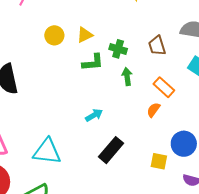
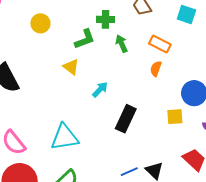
yellow triangle: (85, 35) -> (71, 67), moved, turned -42

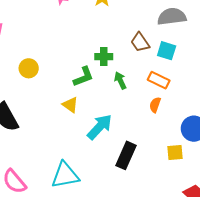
cyan square: (186, 14) -> (167, 51), moved
yellow circle: (40, 23) -> (29, 68), moved
cyan arrow: (100, 90) -> (100, 127), size x1.6

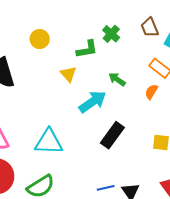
green cross: (104, 57) -> (111, 34), turned 30
yellow circle: (29, 68) -> (40, 39), moved
green arrow: (120, 81) -> (117, 79), moved, turned -42

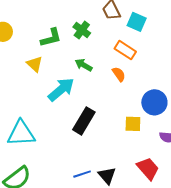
green cross: (111, 34) -> (82, 30), moved
orange semicircle: (151, 92) -> (119, 74), turned 119

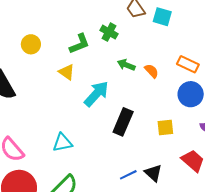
orange rectangle: (125, 50) -> (188, 64), moved
green arrow: (84, 65) -> (126, 65), moved
yellow square: (133, 124) -> (165, 128), moved
cyan triangle: (21, 133) -> (63, 143), size x0.7

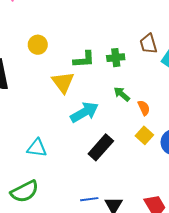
green cross: (109, 32) -> (116, 58), turned 36
yellow triangle: (67, 72) -> (63, 82), size x1.4
yellow square: (165, 128) -> (144, 135), moved, turned 30

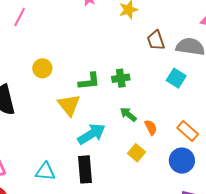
brown trapezoid: (148, 44) -> (156, 40), moved
yellow square: (144, 135) -> (137, 153), moved
black rectangle: (101, 147) -> (85, 169), moved, turned -44

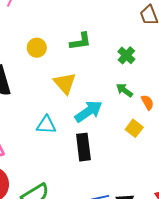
green cross: (121, 78) -> (126, 55), moved, turned -36
green L-shape: (89, 81) -> (80, 41), moved
cyan triangle: (45, 171) -> (46, 125), moved

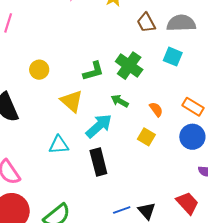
green L-shape: (80, 41) -> (93, 71), moved
green cross: (126, 55) -> (129, 66), size x1.5
green arrow: (124, 90) -> (120, 101), moved

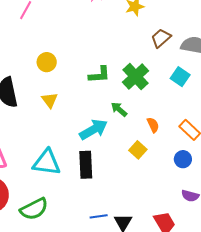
brown trapezoid: (146, 23) -> (161, 38), turned 65
yellow triangle: (72, 101) -> (50, 100), moved, size x0.7
blue circle: (192, 137) -> (183, 159), size x0.7
cyan triangle: (59, 145) -> (47, 162), moved, size x1.4

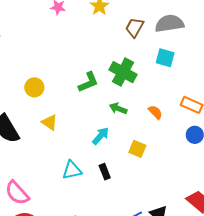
cyan arrow: (94, 129) -> (101, 136), size x0.7
yellow square: (138, 150) -> (137, 149), moved
cyan triangle: (47, 162) -> (72, 170), moved, size x0.7
black rectangle: (86, 165) -> (105, 172), size x0.6

